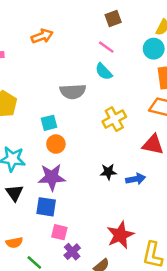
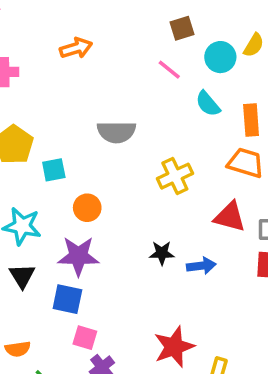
cyan circle: (154, 49) -> (220, 57), moved
cyan semicircle: (104, 72) -> (208, 104), moved
cyan square: (49, 123) -> (54, 170), moved

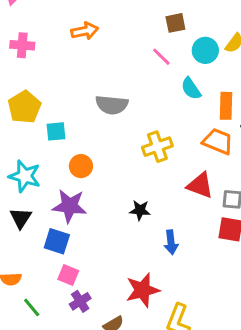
blue arrow: (201, 266) -> (171, 242), moved, turned 85

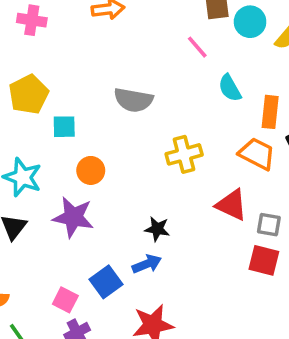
cyan circle: (205, 50) -> (250, 22), moved
blue square: (57, 241) -> (106, 282), moved, turned 32
blue arrow: (171, 242) -> (147, 264), moved, turned -110

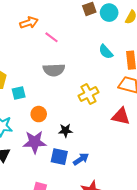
pink line: (197, 47) -> (51, 37), moved
black star: (157, 229) -> (65, 131), moved
blue square: (106, 282) -> (59, 157), moved, turned -30

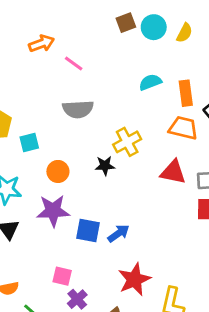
cyan semicircle: (106, 52) -> (150, 82), turned 112
black star: (65, 131) -> (105, 166), moved

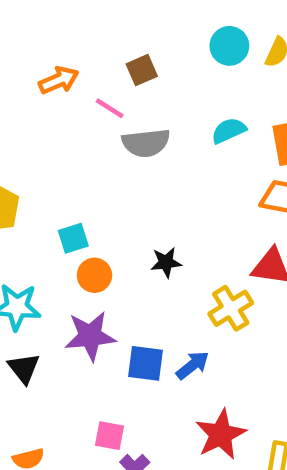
brown square: (126, 23) -> (142, 70), moved
gray semicircle: (78, 109) -> (146, 143), moved
yellow cross: (127, 142) -> (231, 308), moved
cyan square: (29, 143) -> (73, 238), moved

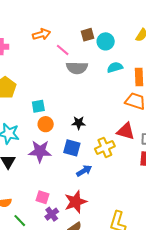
cyan circle: (229, 46) -> (106, 41), moved
brown square: (142, 70) -> (87, 35), moved
blue square: (145, 363) -> (72, 148), moved
red star: (221, 435) -> (76, 202), moved

